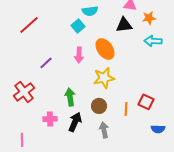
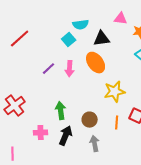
black triangle: (124, 25) -> (102, 39), moved
purple line: (46, 63) -> (49, 69), moved
yellow star: (104, 78) -> (115, 92), moved

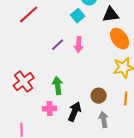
orange ellipse: (96, 63) -> (120, 39), moved
green arrow: (61, 111) -> (58, 86), moved

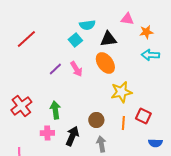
orange ellipse: (120, 39) -> (105, 63), moved
pink arrow: (79, 45) -> (76, 69), turned -35

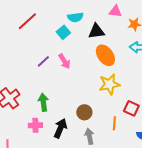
red line: (26, 39) -> (27, 21), moved
orange ellipse: (105, 63) -> (105, 55), moved
orange line: (123, 123) -> (114, 123), moved

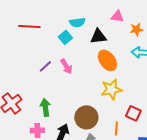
red line: (27, 21) -> (29, 26), turned 45
brown circle: (84, 112) -> (86, 117), size x1.5

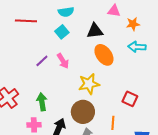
cyan semicircle: (77, 22) -> (66, 12), moved
yellow star: (111, 89) -> (89, 84), moved
red square: (133, 113) -> (130, 99), moved

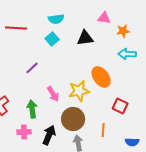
orange ellipse: (104, 55) -> (101, 77), moved
pink arrow: (63, 61) -> (53, 94), moved

